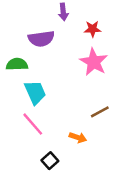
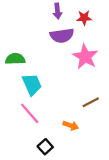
red star: (92, 29) -> (84, 18), moved
purple semicircle: (41, 39) -> (62, 36), moved

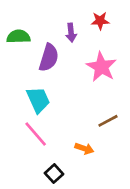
purple arrow: (57, 11) -> (71, 33), moved
purple semicircle: (62, 36) -> (49, 58), moved, turned -65
green semicircle: (15, 59) -> (18, 37), moved

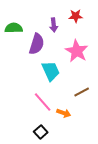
cyan trapezoid: (38, 100) -> (51, 71), moved
pink line: (36, 134) -> (43, 102), moved

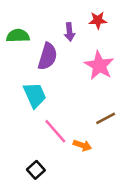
cyan trapezoid: (51, 71) -> (35, 95), moved
black square: (41, 132) -> (36, 170), moved

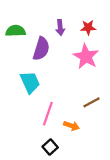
red star: (98, 20) -> (88, 27), moved
pink line: (55, 131) -> (48, 114), turned 60
black square: (36, 170) -> (50, 147), moved

